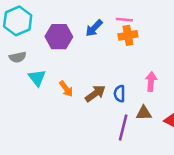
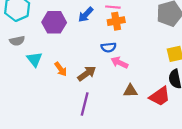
pink arrow: (151, 81) -> (119, 63), moved, turned -70
blue semicircle: (119, 94) -> (109, 47), moved, turned -96
purple line: (123, 128) -> (85, 104), moved

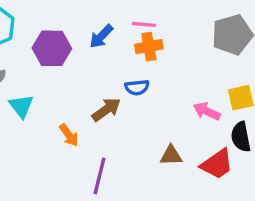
pink arrow: (119, 63) -> (207, 111), moved
orange arrow: (61, 69) -> (69, 135), moved
brown arrow: (87, 73) -> (106, 110), moved

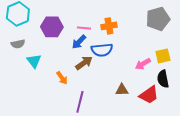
pink line: (144, 24) -> (84, 28), moved
blue arrow: (101, 36) -> (79, 42), moved
blue semicircle: (137, 87) -> (102, 50), size x1.5
pink arrow: (207, 111) -> (143, 64), turned -56

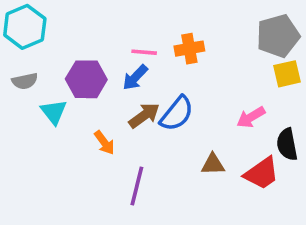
purple hexagon: (52, 27) -> (86, 79), moved
blue semicircle: (102, 50) -> (177, 114), moved, turned -45
yellow square: (163, 56) -> (287, 74), moved

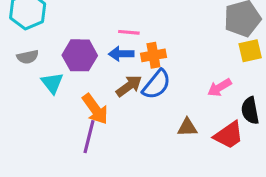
orange cross: (189, 49) -> (153, 55), moved
blue arrow: (135, 77) -> (121, 54), turned 45
orange arrow: (104, 143) -> (95, 109), size x1.5
purple line: (137, 186) -> (89, 137), moved

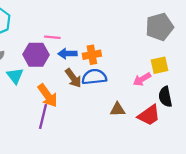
pink line: (129, 32) -> (52, 37), moved
yellow square: (250, 51) -> (159, 65), moved
blue semicircle: (157, 84) -> (94, 77), turned -135
brown arrow: (129, 86) -> (73, 78), turned 90

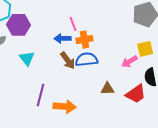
pink line: (52, 37) -> (73, 24), moved, turned 64
purple hexagon: (36, 55) -> (19, 25), moved
cyan triangle: (15, 76) -> (27, 58), moved
orange arrow: (48, 96) -> (65, 107), moved, turned -50

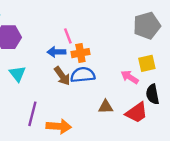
pink arrow: (129, 62) -> (130, 77), turned 63

